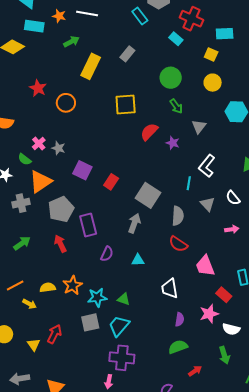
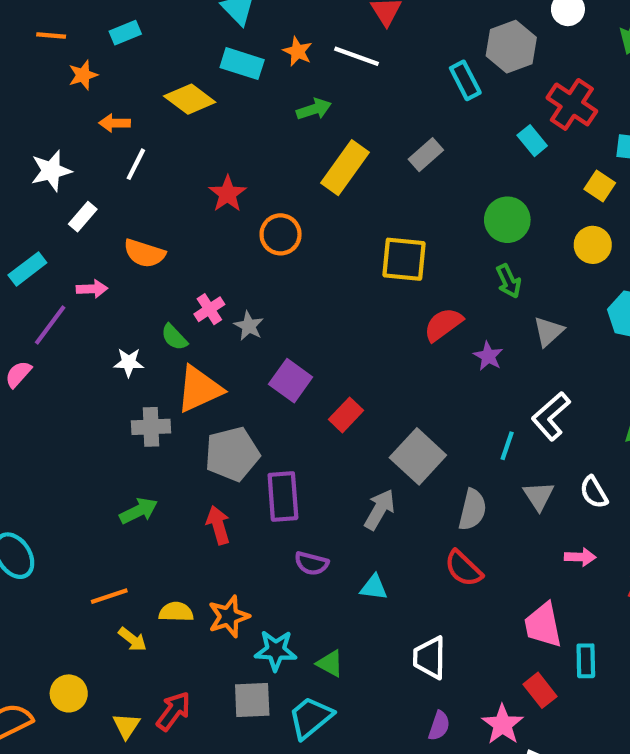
purple semicircle: (107, 254) -> (311, 563), turned 70
pink trapezoid: (205, 266) -> (543, 625), moved
pink star: (209, 314) -> (503, 724), turned -30

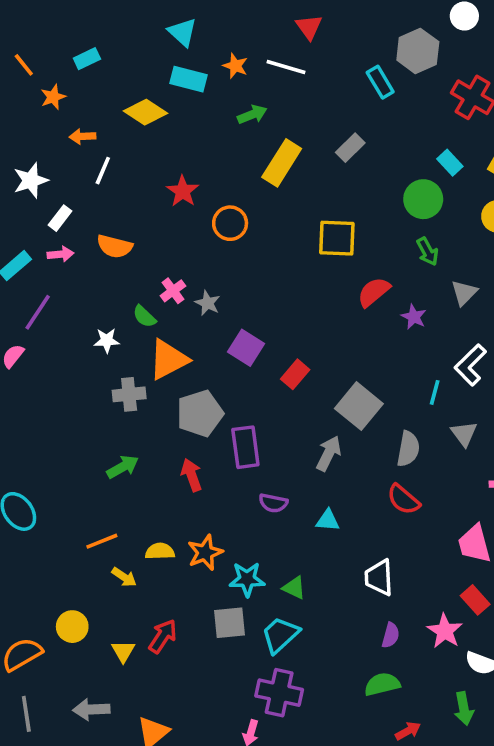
orange line: (51, 36) -> (24, 65), turned 50
cyan rectangle: (532, 141) -> (450, 163), moved
pink arrow: (92, 289) -> (60, 254), moved

